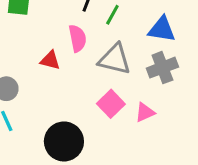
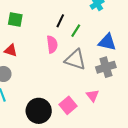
red triangle: (50, 60) -> (11, 50), moved
pink square: (111, 104) -> (68, 105), moved
pink triangle: (145, 112) -> (93, 96), turned -48

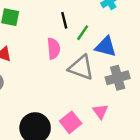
black line: (60, 21) -> (64, 20), turned -40
blue triangle: (107, 42) -> (106, 47), moved

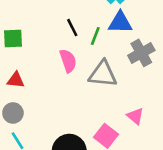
blue triangle: (106, 47) -> (120, 23), moved
gray cross: (118, 78) -> (141, 53), moved

